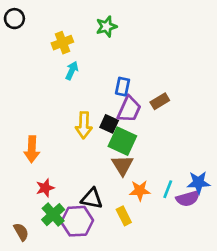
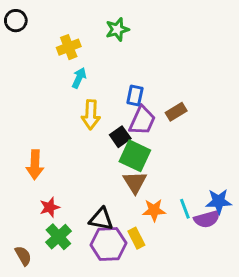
black square: (109, 124) -> (120, 137), turned 30
yellow arrow: (84, 125) -> (91, 115), moved
cyan line: (168, 189) -> (185, 209), turned -42
purple hexagon: (77, 221) -> (108, 244), moved

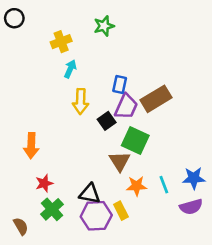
brown rectangle: (176, 112) -> (156, 99), size x1.6
green square: (135, 156) -> (135, 140), moved
purple semicircle: (207, 219) -> (191, 207), moved

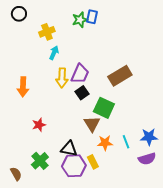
black circle: (14, 18) -> (19, 14), moved
blue rectangle: (120, 85) -> (92, 17), moved
purple trapezoid: (126, 107) -> (80, 74), moved
orange arrow: (31, 146) -> (23, 87), moved
red star: (44, 183) -> (39, 125), moved

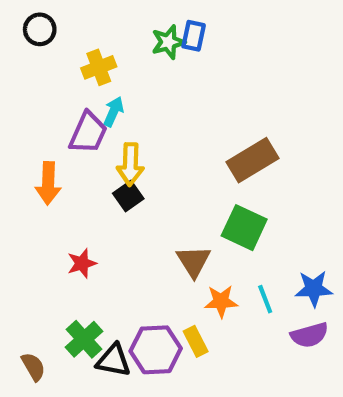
purple trapezoid: (80, 74) -> (88, 133), moved
black square: (82, 93) -> (128, 196), moved
green square: (104, 108) -> (244, 228), moved
black triangle: (69, 149) -> (113, 360), moved

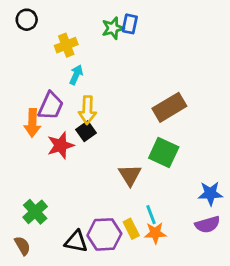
purple trapezoid: (88, 133) -> (51, 106), moved
red star: (82, 263) -> (61, 145), moved, size x1.4
cyan line: (265, 299) -> (151, 215), moved
orange star: (221, 301) -> (155, 233), moved
green cross: (84, 339) -> (35, 212), moved

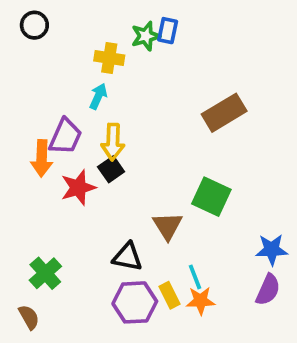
yellow cross: (66, 45) -> (109, 58), moved, turned 30
brown rectangle: (169, 107) -> (224, 113), moved
purple semicircle: (207, 225) -> (268, 290), turned -50
black triangle: (76, 241) -> (127, 257), moved

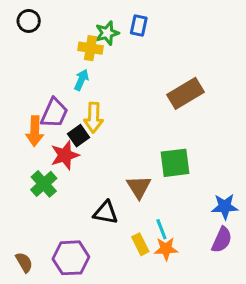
green star: (146, 36) -> (107, 33), moved
black square: (111, 169) -> (78, 136), moved
green square: (211, 197) -> (175, 163), turned -32
green cross: (45, 273) -> (44, 184), moved
purple hexagon: (135, 302) -> (71, 258), moved

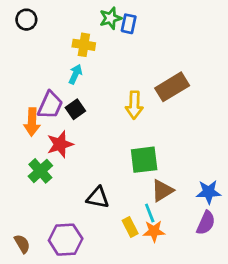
green star: (107, 33) -> (110, 18), moved
yellow arrow: (94, 118) -> (134, 105), moved
black square: (78, 136) -> (75, 109), moved
green square: (175, 163) -> (144, 160), moved
brown triangle: (139, 187) -> (162, 191), moved, turned 30

